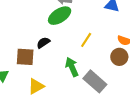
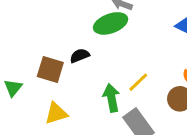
yellow line: (86, 40) -> (138, 82), moved

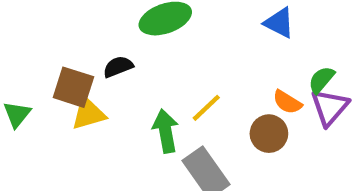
yellow triangle: (56, 113) -> (88, 114), moved

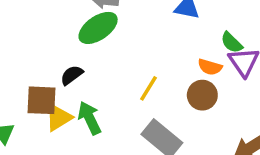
green semicircle: (321, 80) -> (232, 43), turned -70
green arrow: (165, 131) -> (90, 118), moved

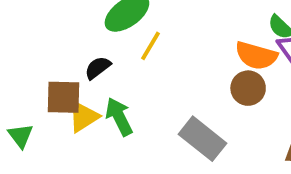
orange semicircle: (210, 67) -> (256, 56), size x1.5
yellow line: (148, 88) -> (150, 46), moved

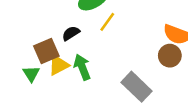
brown square: (64, 97) -> (46, 51), turned -30
green triangle: (21, 136) -> (31, 74), moved

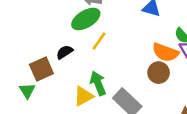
yellow triangle: (59, 65) -> (83, 96), moved
green arrow: (82, 67) -> (98, 83), moved

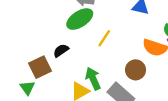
yellow line: (99, 41) -> (104, 38), moved
brown circle: (159, 73) -> (136, 70), moved

